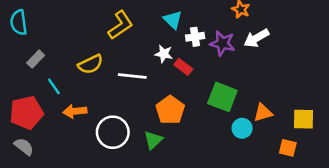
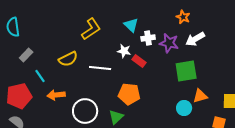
green square: (222, 97) -> (186, 71), moved, turned -30
orange pentagon: (170, 110) -> (129, 94), turned -30

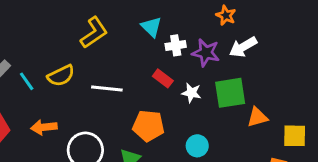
white star: (124, 51) -> (191, 93), moved
cyan line: (40, 76) -> (27, 81), moved
orange triangle: (200, 96) -> (257, 117), moved
cyan circle: (184, 108) -> (197, 146), moved

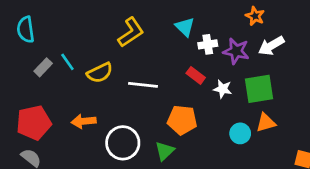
cyan line: (27, 81) -> (67, 62), moved
orange triangle: (257, 117) -> (266, 123), moved
cyan circle: (197, 146) -> (240, 133), moved

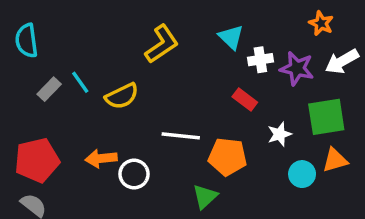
white line: (143, 85) -> (181, 136), moved
white star: (223, 89) -> (279, 134), moved, turned -30
white circle: (123, 143) -> (134, 174), moved, size x0.7

